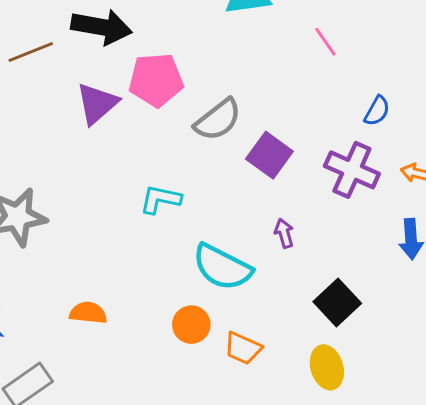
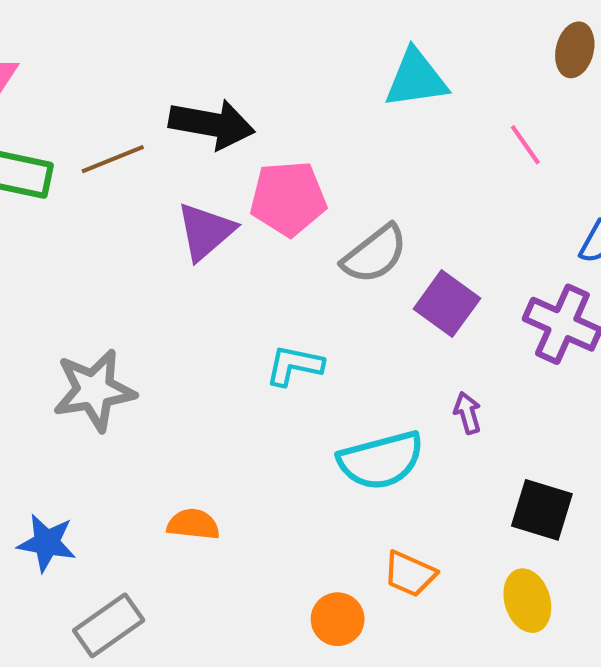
cyan semicircle: (222, 267) -> (381, 460), turned -42
black square: (337, 303) -> (542, 510), turned -30
orange circle: (191, 325) -> (338, 619), moved

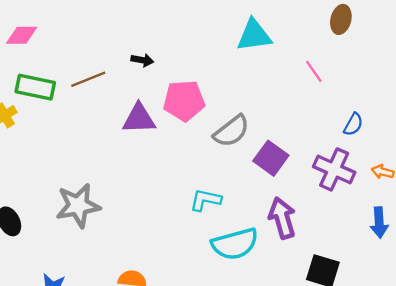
black arrow: (212, 124) -> (142, 60), size x0.5
purple triangle: (206, 231) -> (139, 119), turned 39
cyan L-shape: (294, 365) -> (206, 200), moved
purple arrow: (468, 413) -> (282, 218), size x1.8

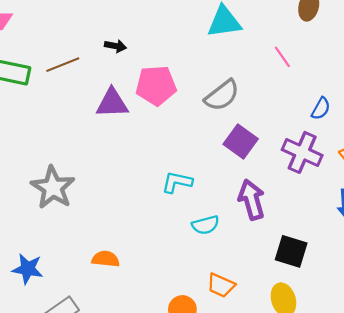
gray semicircle: (231, 131) -> (222, 95), moved
gray star: (78, 206) -> (53, 188), turned -30
cyan semicircle: (235, 244) -> (205, 225), size x0.6

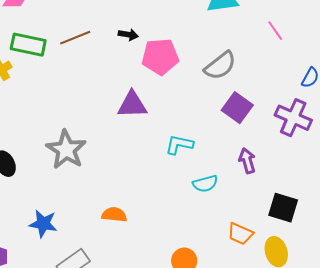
black arrow: (115, 46) -> (128, 35), moved
purple triangle: (112, 103) -> (132, 105), moved
purple arrow: (252, 200) -> (247, 161), size x0.7
orange trapezoid: (221, 285) -> (240, 234), moved

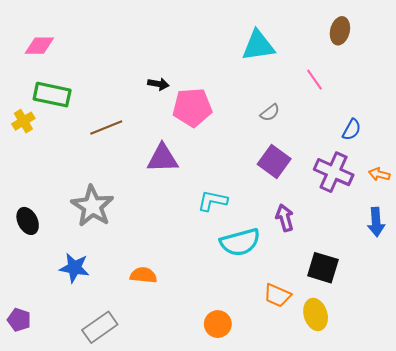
brown line: (75, 38) -> (106, 127), moved
gray semicircle: (220, 66) -> (270, 113), moved, size x0.6
cyan semicircle: (205, 184) -> (240, 242), size x1.5
blue star: (43, 224) -> (74, 268), moved

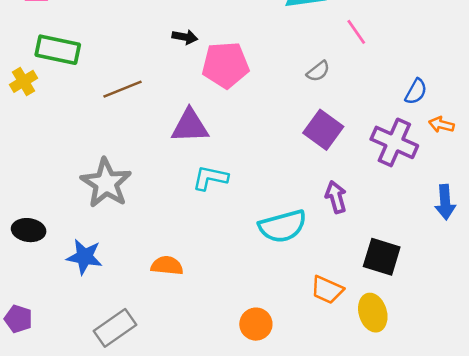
pink line: (314, 80) -> (356, 32), moved
orange arrow: (379, 174) -> (441, 125), moved
cyan L-shape: (212, 201) -> (210, 178), moved
black ellipse: (28, 221) -> (29, 230), moved, turned -55

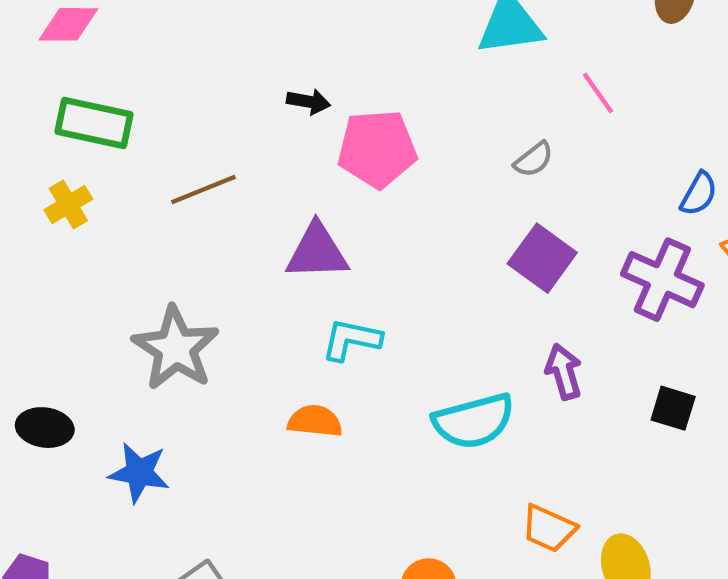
yellow cross: (23, 81) -> (68, 204), moved
black square: (382, 257) -> (673, 408), moved, size x0.7
orange semicircle: (167, 266) -> (315, 421), moved

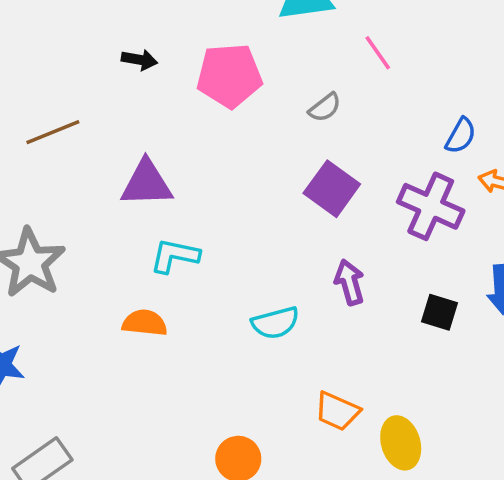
pink pentagon: (377, 149) -> (229, 76), moved
cyan semicircle: (474, 421) -> (275, 323), size x0.7

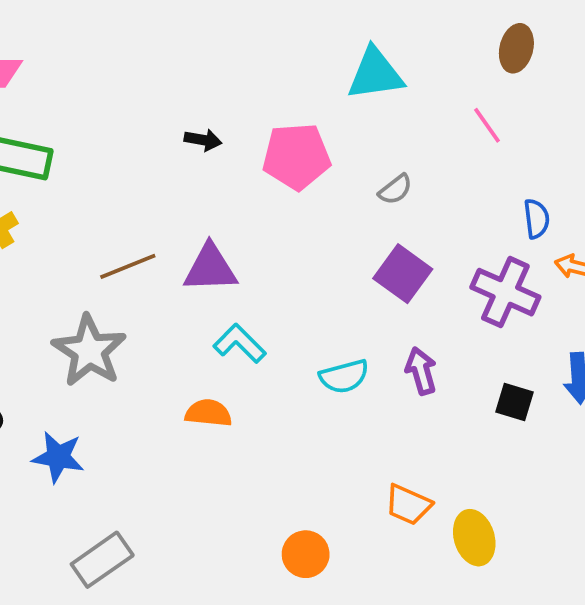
pink line: (378, 53) -> (487, 125), moved
brown line: (53, 132) -> (128, 266), moved
blue semicircle: (461, 136) -> (537, 219), turned -36
cyan L-shape: (175, 256) -> (240, 343), turned 33
cyan semicircle: (275, 323) -> (344, 376), moved

